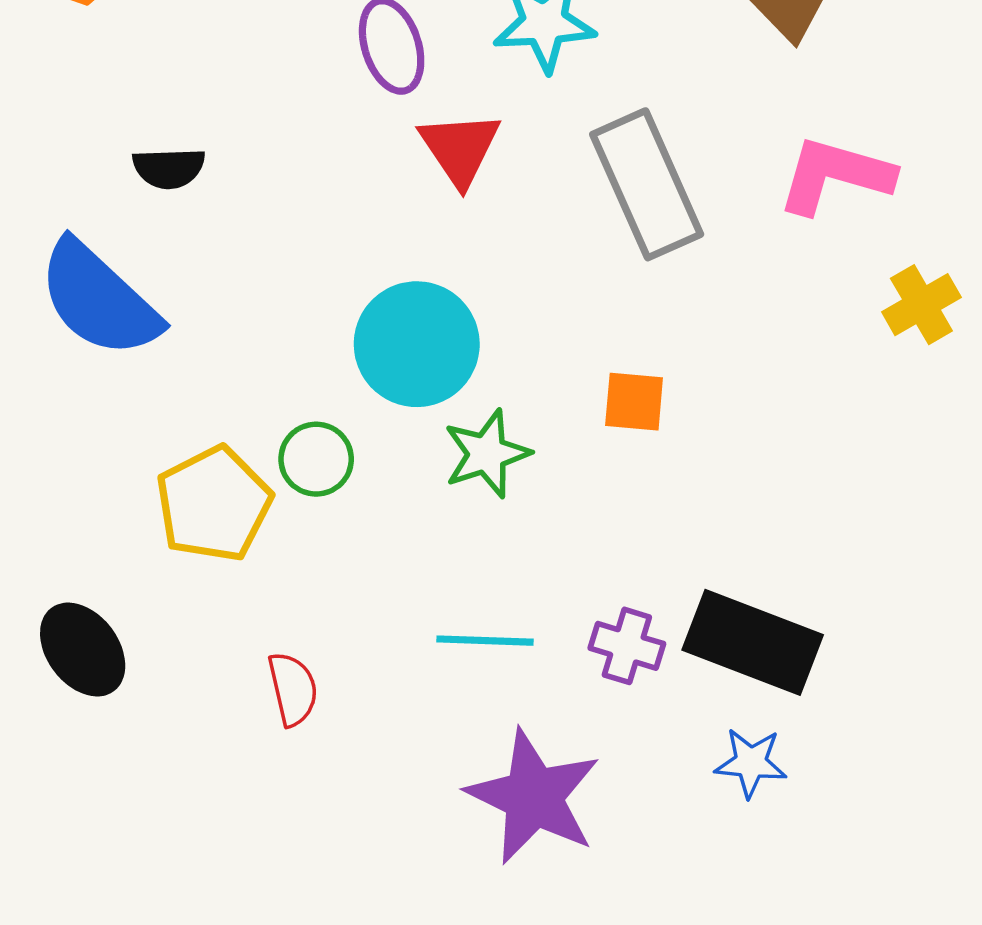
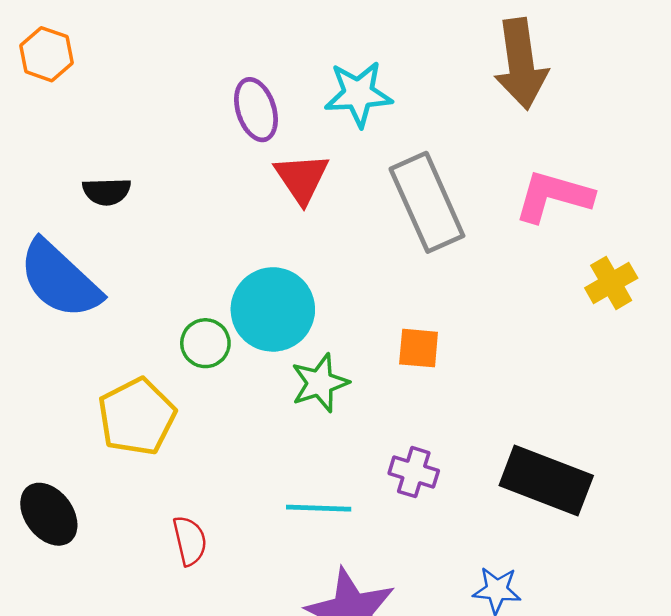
green circle: (316, 459) -> (205, 343), moved
black rectangle: (753, 642) -> (546, 480), moved
purple cross: (627, 646) -> (414, 472), moved

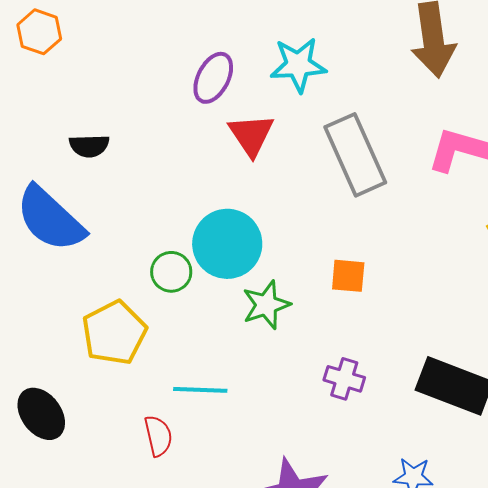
purple ellipse: (256, 110) -> (213, 78), turned 45
cyan line: (319, 508) -> (200, 390), moved

